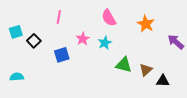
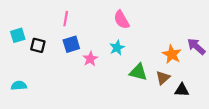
orange star: (146, 24) -> (172, 54), moved
pink star: (83, 39) -> (90, 59), moved
black square: (34, 41) -> (38, 45), turned -32
blue square: (62, 55) -> (71, 44), moved

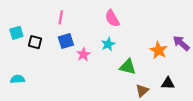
brown triangle: (163, 78) -> (142, 90), moved

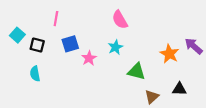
pink line: (61, 17) -> (56, 19), moved
cyan square: (16, 33) -> (17, 35), turned -32
cyan semicircle: (18, 79) -> (35, 74), moved, turned -96

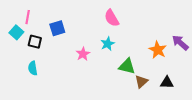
pink line: (56, 19) -> (28, 17), moved
blue square: (70, 44) -> (57, 28), moved
brown triangle: (152, 97) -> (141, 82), moved

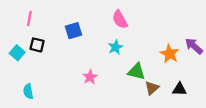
blue square: (57, 28) -> (73, 31), moved
cyan square: (16, 32) -> (17, 53), moved
pink star: (83, 54) -> (90, 77), moved
cyan semicircle: (33, 68) -> (28, 91), moved

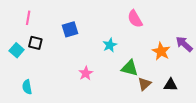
pink semicircle: (120, 20) -> (135, 19), moved

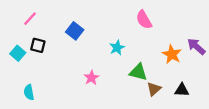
pink line: (28, 18) -> (30, 19), turned 32
blue square: (70, 29) -> (75, 31), turned -35

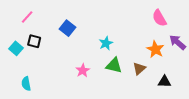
pink semicircle: (144, 20) -> (159, 18), moved
green triangle: (138, 72) -> (114, 65), moved
brown triangle: (154, 89) -> (139, 69), moved

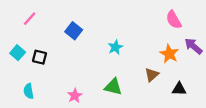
black square: (34, 41) -> (40, 57), moved
green triangle: (114, 65) -> (113, 87), moved
pink star: (83, 71) -> (75, 96), moved

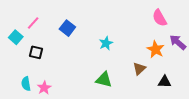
pink line: (30, 19) -> (33, 23), moved
cyan square: (18, 53) -> (16, 37), moved
pink star: (75, 96) -> (44, 88), moved

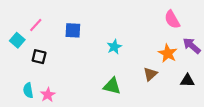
blue square: (67, 28) -> (73, 30), turned -35
black triangle: (165, 82) -> (187, 81), moved

